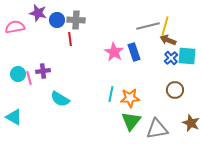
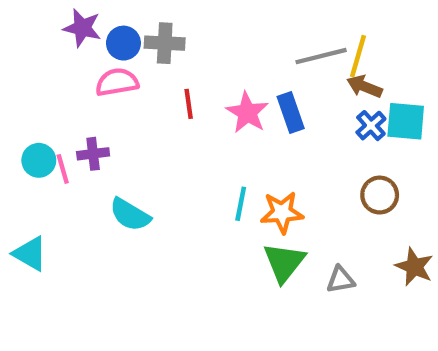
pink semicircle: (15, 27) -> (117, 82), moved
red line: (70, 39) -> (189, 104), moved
gray triangle: (157, 129) -> (341, 280), size x0.6

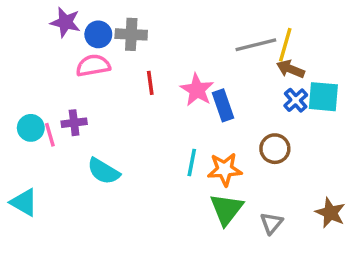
blue rectangle: (291, 113) -> (223, 105), moved
brown circle: (380, 195) -> (275, 149), moved
gray triangle: (341, 280) -> (271, 223), turned -40

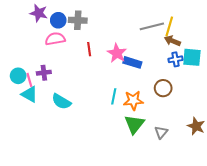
blue cross: (296, 100) -> (175, 59), turned 32
blue rectangle: (223, 105) -> (132, 62), turned -54
cyan triangle: (24, 202) -> (29, 94), moved

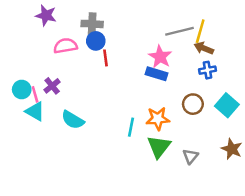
blue circle: (58, 20) -> (96, 41), moved
pink star: (117, 53) -> (160, 57), moved
cyan square: (192, 57) -> (227, 105), moved, turned 36
purple cross: (44, 73) -> (52, 86), turned -32
cyan line: (114, 96) -> (131, 127), moved

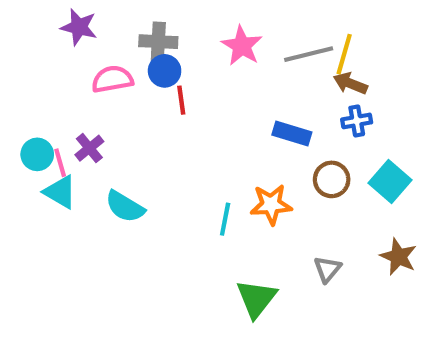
pink star: (160, 57) -> (242, 46), moved
blue rectangle: (156, 74) -> (292, 134), moved
green triangle: (159, 147) -> (256, 298), moved

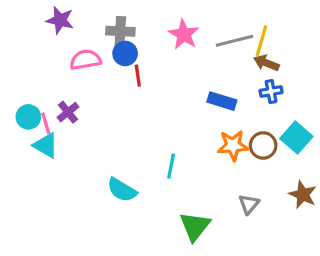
brown circle: (332, 179) -> (263, 145), moved
orange star: (271, 204) -> (233, 145), moved
cyan semicircle: (125, 207) -> (122, 190), moved

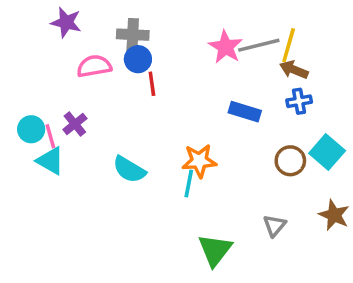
pink star: (184, 34) -> (226, 47), moved
orange star: (233, 145) -> (199, 161), moved
cyan semicircle: (122, 190) -> (129, 170), moved

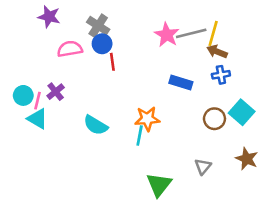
gray cross: (133, 35) -> (98, 26), turned 30
pink line: (50, 136) -> (37, 101), turned 30

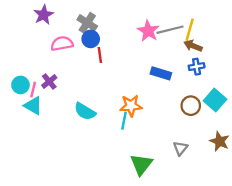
purple star: (49, 17) -> (44, 15), turned 30

